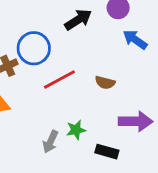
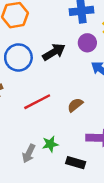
blue circle: (34, 48) -> (18, 57), moved
brown semicircle: (105, 83) -> (75, 105), turned 126

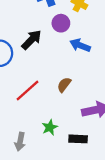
gray arrow: (29, 154) -> (20, 142), moved

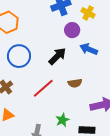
black arrow: (32, 40) -> (57, 56), moved
brown semicircle: (64, 85) -> (75, 83), turned -136

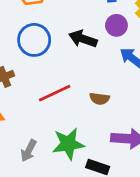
black arrow: (57, 56) -> (83, 39), moved, turned -132
green star: (62, 120) -> (68, 144), size x1.6

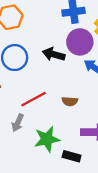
purple circle: (116, 25) -> (80, 42), size x1.5
gray arrow: (29, 151) -> (18, 123), moved

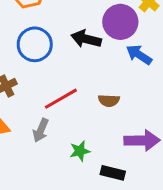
green star: (47, 139) -> (80, 151), size x0.6

